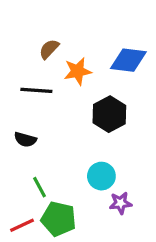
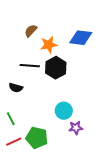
black line: (36, 90) -> (30, 66), moved
black hexagon: (109, 114) -> (56, 68), moved
green line: (40, 187) -> (11, 119), moved

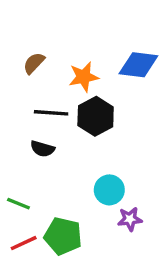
brown semicircle: (31, 31) -> (34, 63), moved
black semicircle: (16, 88) -> (42, 149), moved
green line: (11, 119) -> (18, 204), turned -40

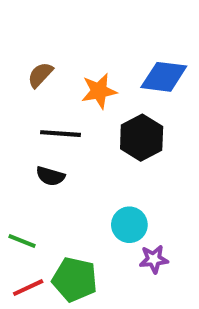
black hexagon: (96, 116) -> (142, 138), moved

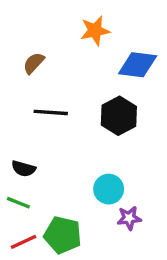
orange star: (99, 91) -> (95, 31), moved
black semicircle: (50, 176) -> (23, 169), moved

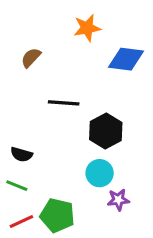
black line: (51, 112) -> (64, 103), moved
black hexagon: (119, 116) -> (106, 131), moved

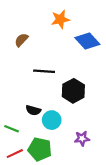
blue diamond: (126, 59) -> (87, 41), turned 40
black semicircle: (21, 154) -> (33, 110), moved
cyan circle: (100, 173) -> (52, 120), moved

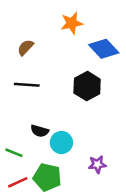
black line: (44, 71) -> (27, 85), moved
black hexagon: (73, 91) -> (87, 86), moved

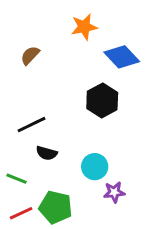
black line: (27, 85) -> (32, 125), moved, turned -30
cyan circle: (61, 143) -> (95, 167), moved

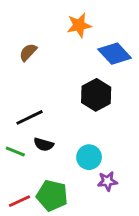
green line: (17, 179) -> (15, 151), moved

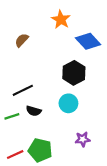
orange star: (79, 25) -> (61, 20), turned -30
green line: (15, 151) -> (12, 116), turned -40
cyan circle: (89, 157) -> (68, 103), moved

